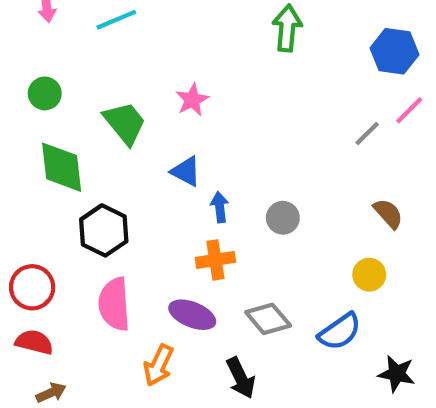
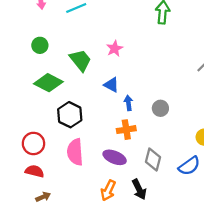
green diamond: (62, 167) -> (48, 83), turned -56
gray diamond: (268, 319) -> (153, 159), turned 55
orange arrow: (159, 365) -> (108, 190), moved

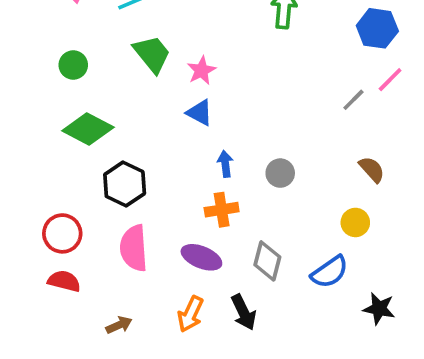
green trapezoid: (80, 60) -> (152, 54), moved
blue triangle: (111, 85) -> (200, 113), moved
brown arrow: (43, 197) -> (119, 325), moved

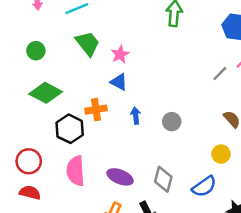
orange cross: (222, 210) -> (96, 110), moved

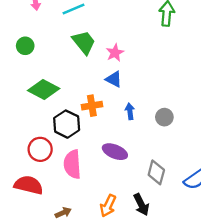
green circle: (36, 51) -> (25, 46), moved
red circle: (29, 161) -> (40, 149), moved
purple ellipse: (120, 177) -> (115, 152), moved
red semicircle: (30, 193) -> (29, 185), size x1.4

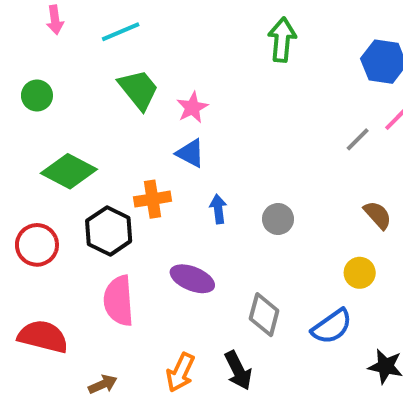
red circle: (40, 149) -> (37, 245), moved

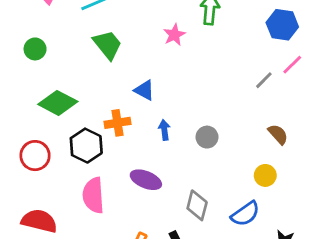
pink star: (192, 107) -> (174, 35), moved

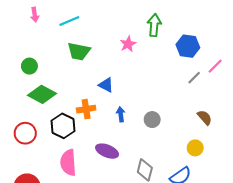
blue hexagon: (282, 25) -> (188, 46), moved
green trapezoid: (108, 45) -> (79, 51), turned 140
green circle: (35, 49) -> (29, 66), moved

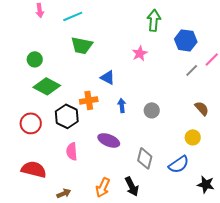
pink star: (128, 44) -> (140, 53), moved
pink semicircle: (68, 163) -> (72, 151), size x0.7

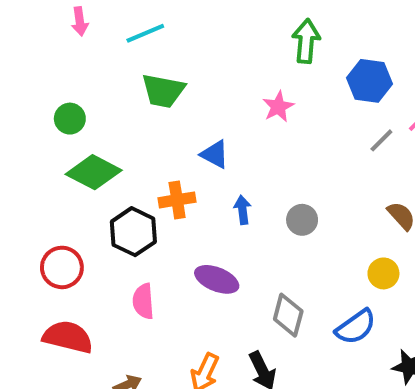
red circle: (31, 123) -> (62, 267), moved

